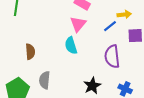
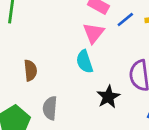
blue line: (110, 26) -> (125, 20), moved
black star: (92, 86) -> (108, 97), moved

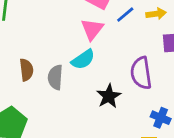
cyan semicircle: (85, 62) -> (83, 59), turned -105
gray semicircle: (50, 108) -> (55, 77), moved

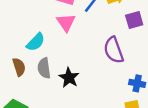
cyan semicircle: (83, 59) -> (36, 42), moved
black star: (109, 96) -> (69, 78), moved

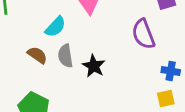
brown semicircle: (19, 67) -> (37, 55), turned -36

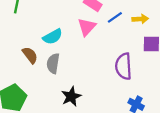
black star: (94, 66) -> (71, 96), moved

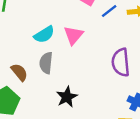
pink triangle: (87, 27) -> (74, 35), moved
brown semicircle: (30, 55) -> (19, 72), moved

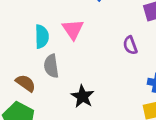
cyan semicircle: (44, 35) -> (42, 37), turned -45
purple semicircle: (121, 62) -> (130, 45), size x0.6

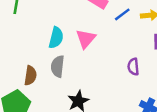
brown semicircle: (26, 83) -> (30, 76), turned 48

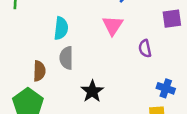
pink triangle: (86, 39) -> (113, 25), moved

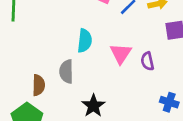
pink triangle: (113, 25) -> (121, 54), moved
cyan semicircle: (61, 28) -> (85, 41), moved

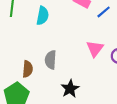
cyan semicircle: (85, 41) -> (43, 16), moved

